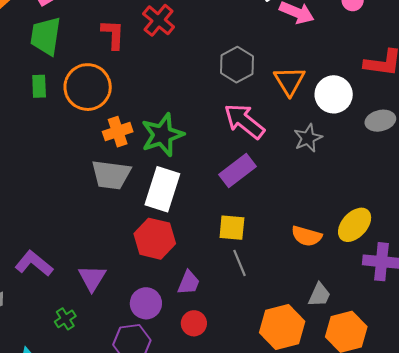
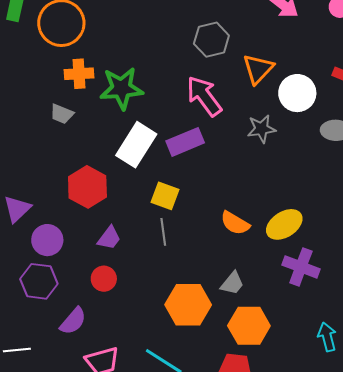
gray trapezoid: (111, 175) -> (62, 114), size x0.6
white rectangle: (162, 189) -> (136, 145), moved
purple circle: (146, 303) -> (47, 240), moved

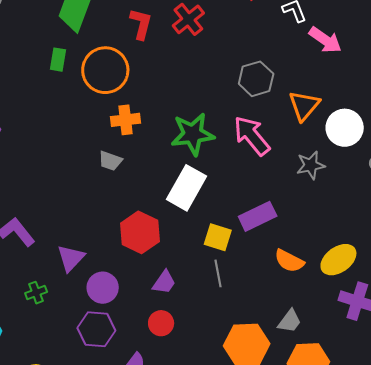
green star: (121, 88) -> (193, 134), moved
purple rectangle: (185, 142) -> (258, 216), moved

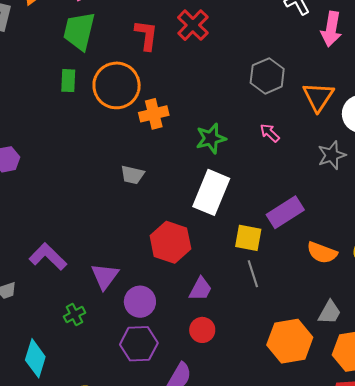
pink arrow: (325, 40) -> (331, 29), turned 72
orange cross: (126, 120) -> (154, 114), moved
green star: (193, 134) -> (211, 138), size x0.7
pink arrow: (252, 136) -> (270, 133), size x0.5

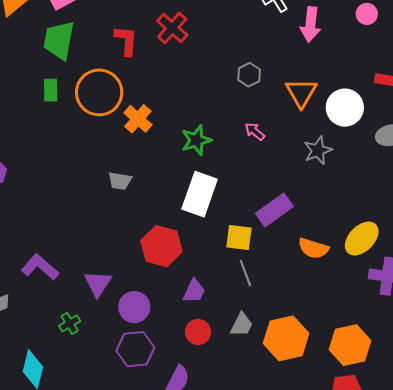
gray hexagon: (267, 76) -> (249, 75), size x0.7
orange cross: (154, 114) -> (138, 119), turned -32
gray trapezoid: (330, 312) -> (241, 325), moved

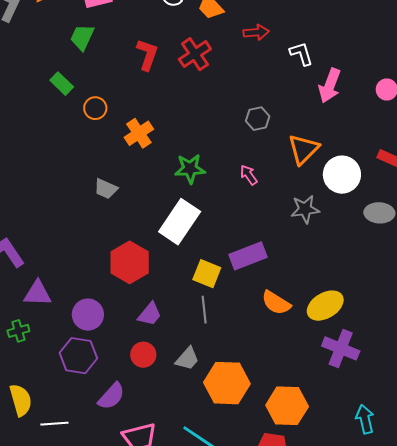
green trapezoid: (59, 40) -> (82, 37), size x0.7
green rectangle: (51, 90) -> (62, 84), turned -60
orange circle: (99, 92) -> (95, 108), moved, size x0.5
purple triangle: (98, 283) -> (38, 293), moved, turned 44
green cross: (70, 323) -> (18, 331), moved

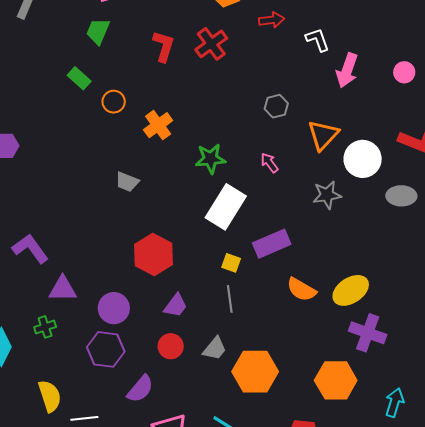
white rectangle: (180, 222) -> (226, 207), moved
yellow square: (207, 274) -> (231, 263), size x0.7
orange hexagon: (287, 406) -> (336, 380), moved
cyan arrow: (365, 419) -> (394, 403), turned 32

